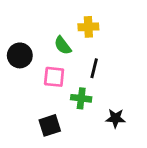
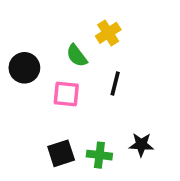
yellow cross: (88, 27) -> (108, 33), turned -30
green cross: (81, 98) -> (99, 155), moved

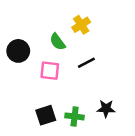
black line: (115, 84) -> (86, 63), turned 48

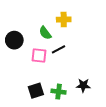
yellow cross: (81, 25) -> (64, 20), turned 32
black line: (86, 63) -> (59, 49), moved

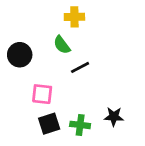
yellow cross: (64, 20) -> (74, 17), moved
pink square: (39, 56) -> (42, 94), moved

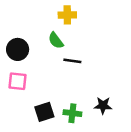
black line: (80, 67) -> (72, 61), turned 36
pink square: (42, 94) -> (18, 81), moved

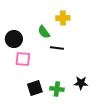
yellow cross: (67, 15) -> (63, 18), moved
pink square: (18, 81) -> (23, 59), moved

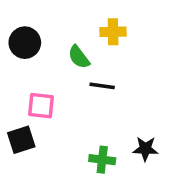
black circle: (14, 39) -> (25, 43), moved
black square: (35, 88) -> (21, 140), moved

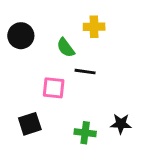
pink square: (41, 106) -> (54, 88), moved
black square: (21, 140) -> (30, 124), moved

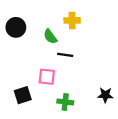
pink square: (54, 88) -> (47, 77), moved
black star: (121, 124) -> (105, 95), moved

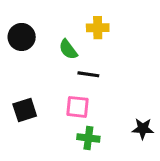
pink square: (47, 77) -> (78, 107), moved
black square: (23, 95) -> (25, 110), moved

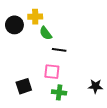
yellow cross: (98, 28) -> (35, 17), moved
black square: (25, 110) -> (24, 86), moved

